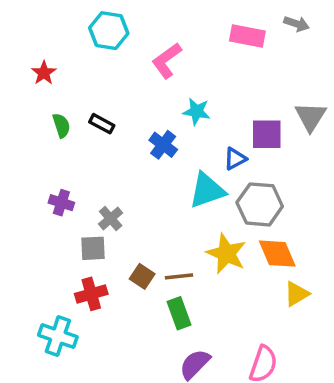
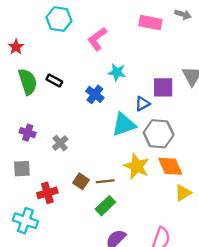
green semicircle: (61, 125) -> (28, 82), size x1.6
gray square: (93, 248) -> (22, 169), moved
green rectangle: (179, 313) -> (105, 206), turned 66

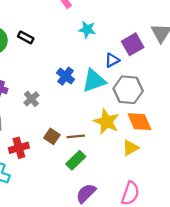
purple square: (163, 87) -> (133, 44), turned -30
blue cross: (95, 94) -> (66, 76), moved
yellow triangle: (183, 193) -> (130, 148), moved

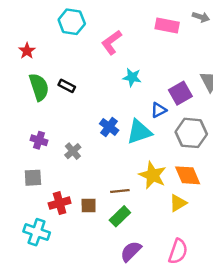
gray hexagon: (128, 90) -> (191, 133), moved
brown square: (52, 136) -> (89, 205), moved, turned -35

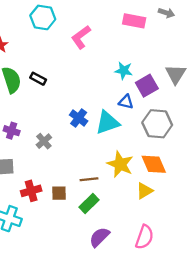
cyan star: (132, 77) -> (124, 71), moved
blue triangle: (159, 110) -> (126, 102), turned 42

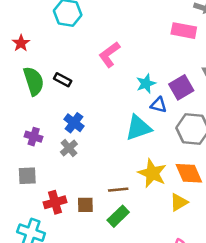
pink rectangle: (134, 21) -> (184, 31), moved
pink L-shape: (81, 37) -> (109, 55), moved
cyan star: (124, 71) -> (146, 84), moved, turned -30
blue cross: (79, 118) -> (74, 123), moved

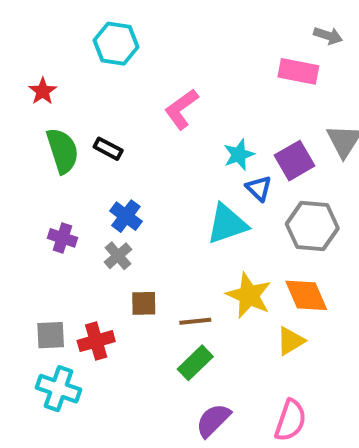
blue triangle: (159, 105) -> (259, 188), turned 30
gray square: (27, 176) -> (51, 335), moved
brown square: (85, 205) -> (144, 303), moved

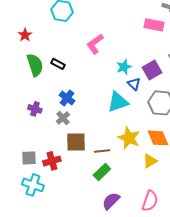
brown square: (144, 303) -> (76, 142), size x1.5

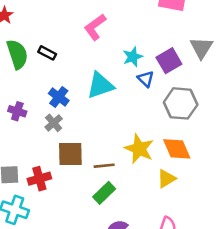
cyan triangle: (118, 102) -> (100, 85), moved

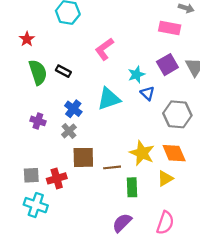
purple square: (169, 61) -> (167, 65), moved
green rectangle: (104, 193) -> (132, 187), moved, turned -48

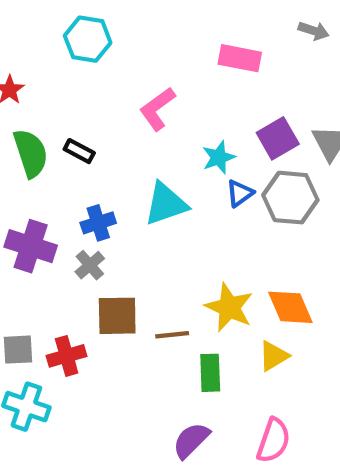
pink rectangle: (170, 28) -> (240, 58), moved
blue triangle: (147, 93) -> (240, 193), turned 40
blue cross: (73, 109) -> (98, 223), turned 35
gray hexagon: (177, 114) -> (290, 198), moved
purple cross: (38, 121) -> (31, 246), size x1.6

